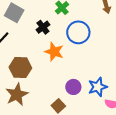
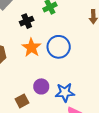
blue circle: (78, 32) -> (59, 47), moved

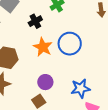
purple circle: (41, 86) -> (45, 82), moved

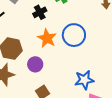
purple circle: (45, 82) -> (35, 64), moved

